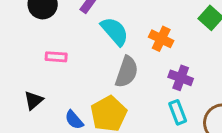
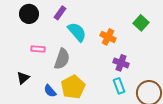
gray semicircle: (127, 72) -> (62, 59), moved

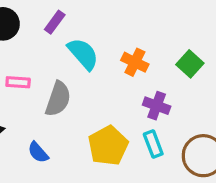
green square: (141, 23) -> (190, 64), moved
yellow pentagon: (73, 87) -> (108, 146), moved

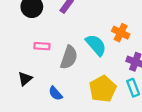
cyan semicircle: (83, 54) -> (96, 45), moved

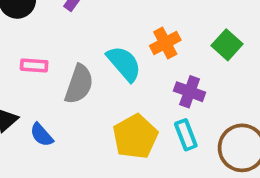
orange cross: (121, 33) -> (165, 43), turned 36
blue semicircle: (55, 93) -> (42, 135), moved

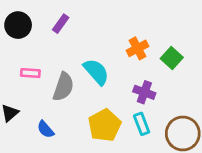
orange cross: (165, 43) -> (137, 48), moved
blue semicircle: (42, 135) -> (46, 129), moved

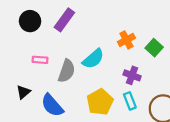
purple rectangle: (61, 24) -> (64, 20), size x1.5
cyan semicircle: (96, 72) -> (93, 59), turned 90
blue semicircle: (46, 129) -> (52, 105), size x1.6

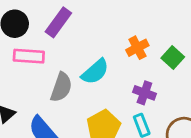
pink rectangle: (40, 60) -> (29, 56), moved, size x1.5

